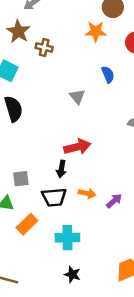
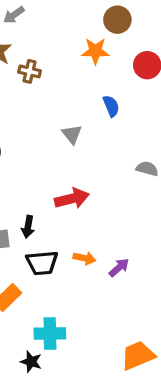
black arrow: (61, 169) -> (28, 227), moved
cyan cross: (67, 238) -> (50, 333), moved
black star: (72, 274) -> (31, 362), moved

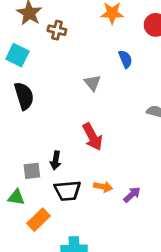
red arrow: (72, 199) -> (92, 137), turned 76

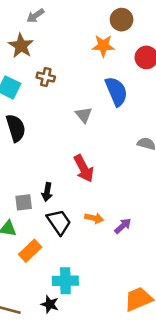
brown cross: (57, 30) -> (46, 77), moved
blue semicircle: (125, 59) -> (116, 91), size x1.6
black trapezoid: (67, 191) -> (59, 222), turned -120

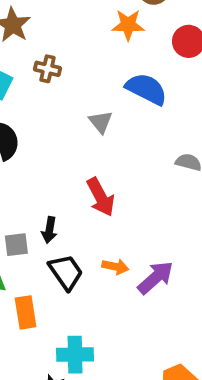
blue semicircle: (116, 91) -> (146, 89), turned -40
purple arrow: (123, 226) -> (156, 278), size x1.5
orange rectangle: (30, 251) -> (26, 312), turned -55

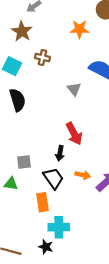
orange star: (128, 25) -> (79, 29), moved
black arrow: (49, 230) -> (60, 153), moved
orange rectangle: (26, 312) -> (42, 202), moved

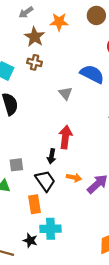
orange star: (79, 29) -> (59, 22), moved
brown star: (22, 31) -> (35, 37), moved
red arrow: (74, 134) -> (65, 137), turned -145
black star: (46, 247) -> (30, 240), moved

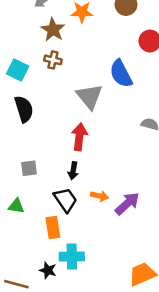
blue semicircle: (92, 74) -> (121, 74), turned -145
gray triangle: (65, 93) -> (89, 96), size x1.6
red arrow: (65, 137) -> (79, 137), moved
gray square: (16, 165) -> (29, 168), moved

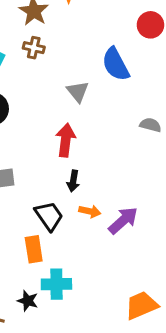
gray triangle: (89, 96) -> (78, 92), size x0.7
black arrow: (73, 171) -> (73, 181), moved

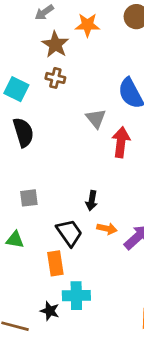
red arrow: (66, 140) -> (121, 142), moved

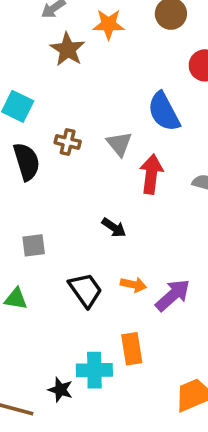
brown cross: (55, 78) -> (68, 142), moved
black arrow: (92, 201) -> (114, 228), moved, turned -66
orange rectangle: (55, 263) -> (132, 349), moved

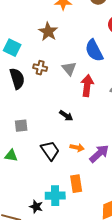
brown star: (68, 49) -> (48, 32), moved

